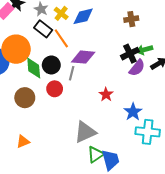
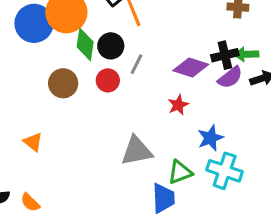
purple diamond: (83, 57) -> (191, 67), moved
orange triangle: (23, 142) -> (33, 142), moved, turned 48
green triangle: (96, 154) -> (180, 172), moved

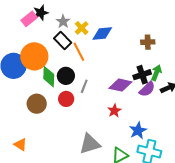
green arrow: (246, 54) -> (156, 73), turned 119

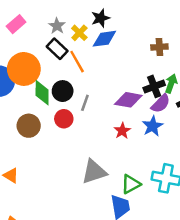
black star: (41, 13) -> (101, 18), moved
blue star: (138, 131) -> (152, 126), moved

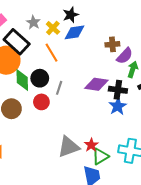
brown cross: (159, 47) -> (112, 44), moved
black rectangle: (57, 49) -> (17, 42), moved, size x1.4
black cross: (154, 86) -> (118, 90), moved, turned 30
purple semicircle: (161, 104) -> (125, 56), moved
red star: (122, 131) -> (91, 145), moved

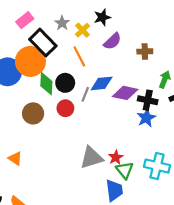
blue diamond: (74, 32) -> (102, 83), moved
purple semicircle: (125, 56) -> (112, 41), moved
green triangle: (100, 157) -> (125, 170), turned -42

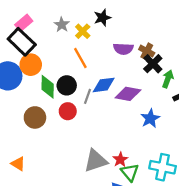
purple semicircle: (112, 41) -> (123, 49), moved, turned 48
black rectangle: (43, 43) -> (22, 42), moved
brown cross: (145, 51) -> (147, 51), turned 32
orange circle: (30, 61) -> (31, 65), size x0.7
black cross: (148, 100) -> (153, 64), moved, turned 36

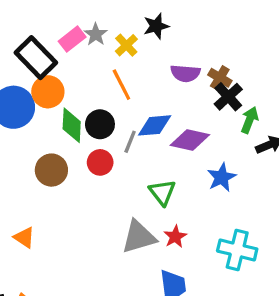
pink rectangle: (24, 23) -> (72, 39), moved
green triangle: (130, 172) -> (162, 192), moved

